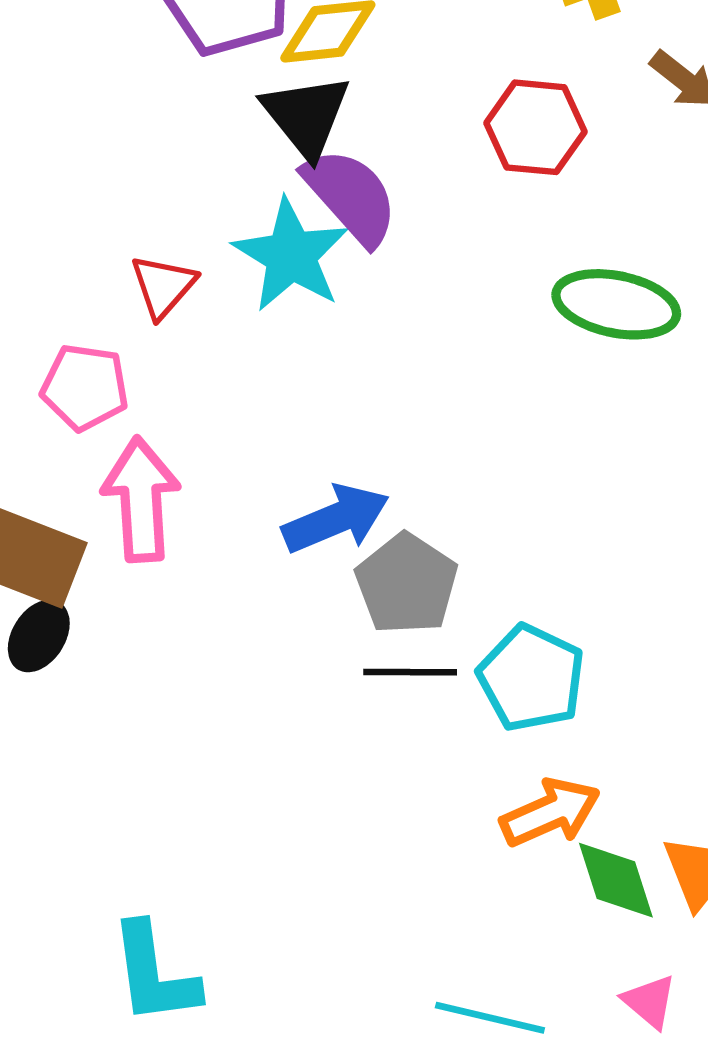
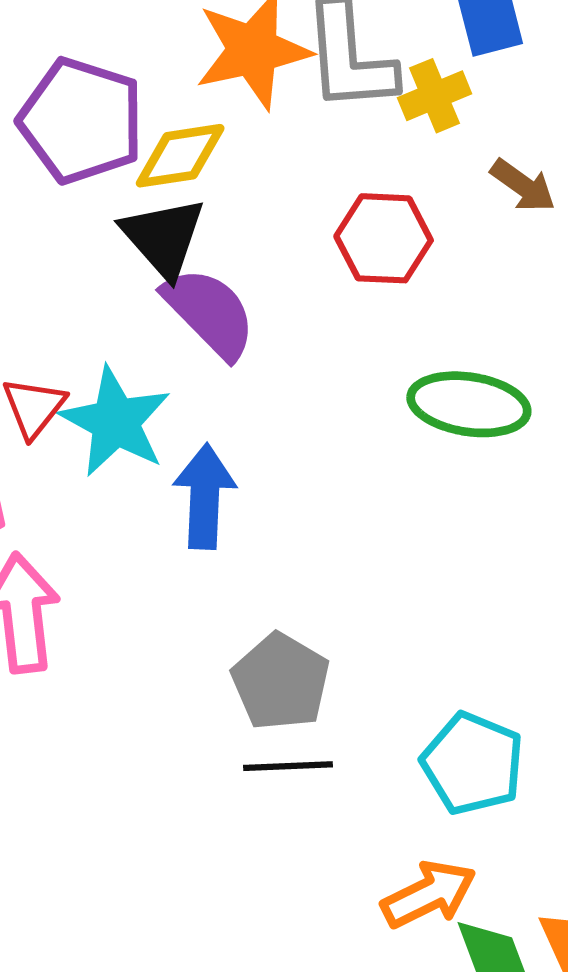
cyan star: (291, 255) -> (115, 422), moved
blue arrow: (336, 519) -> (205, 496), moved, turned -62
cyan pentagon: (531, 678) -> (473, 763), moved

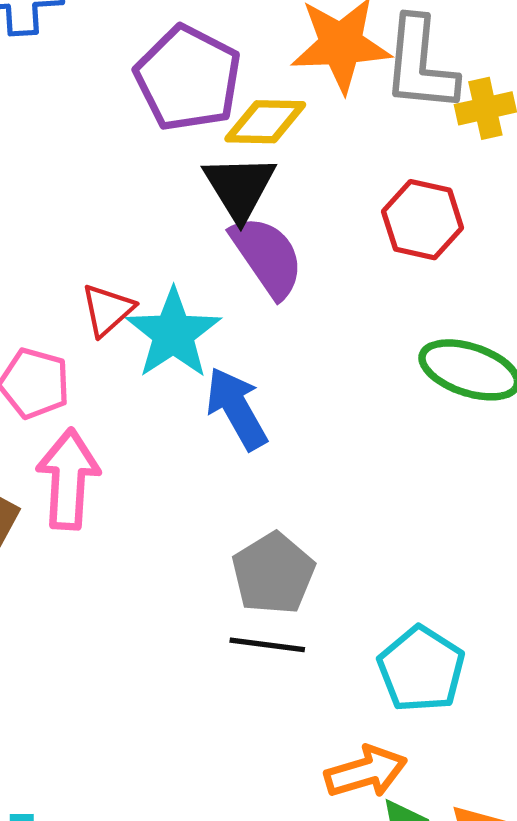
blue arrow: (205, 496) -> (237, 408), turned -42

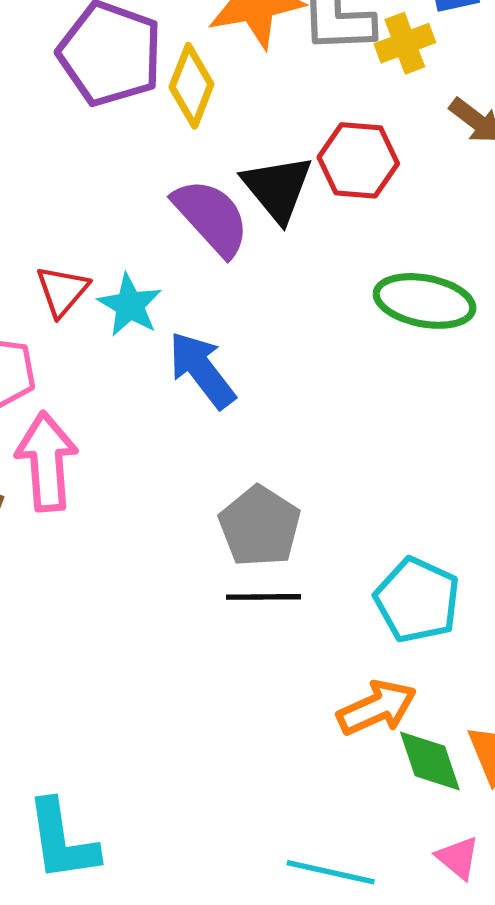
yellow diamond: (265, 122) -> (191, 86), turned -62
black triangle: (240, 187) -> (277, 188), moved
cyan star: (173, 334) -> (130, 305), size x0.7

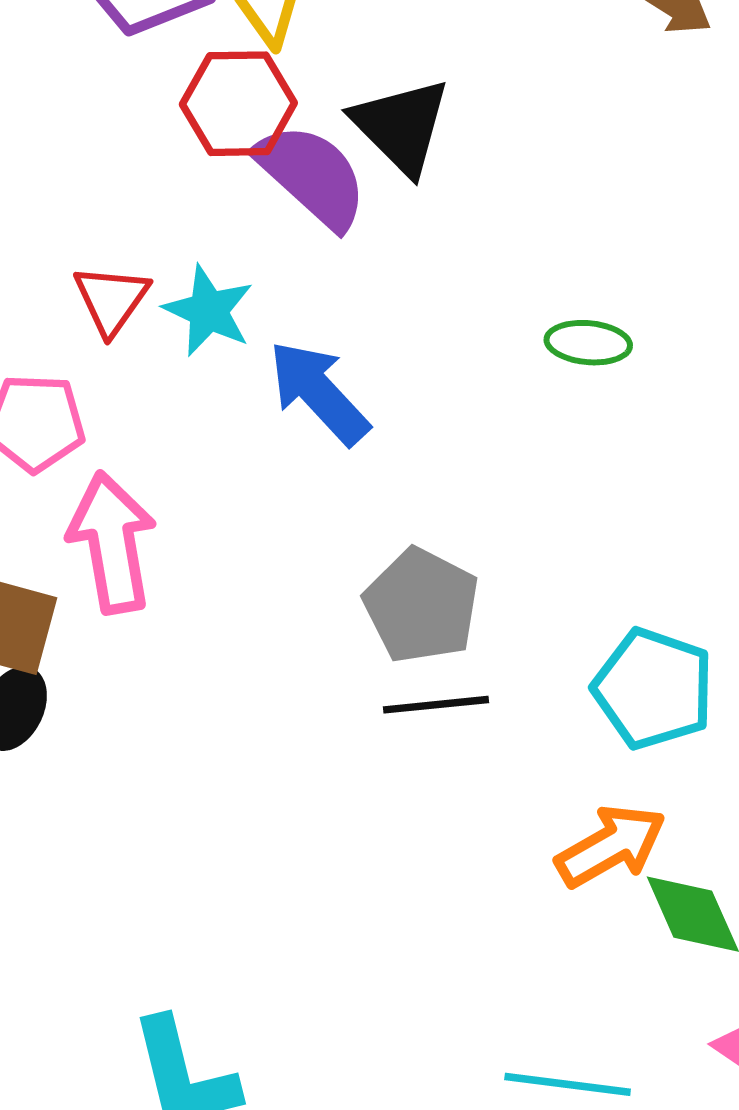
red hexagon: (358, 160) -> (238, 104), moved
green ellipse: (425, 301) -> (588, 343), moved, size x0.6

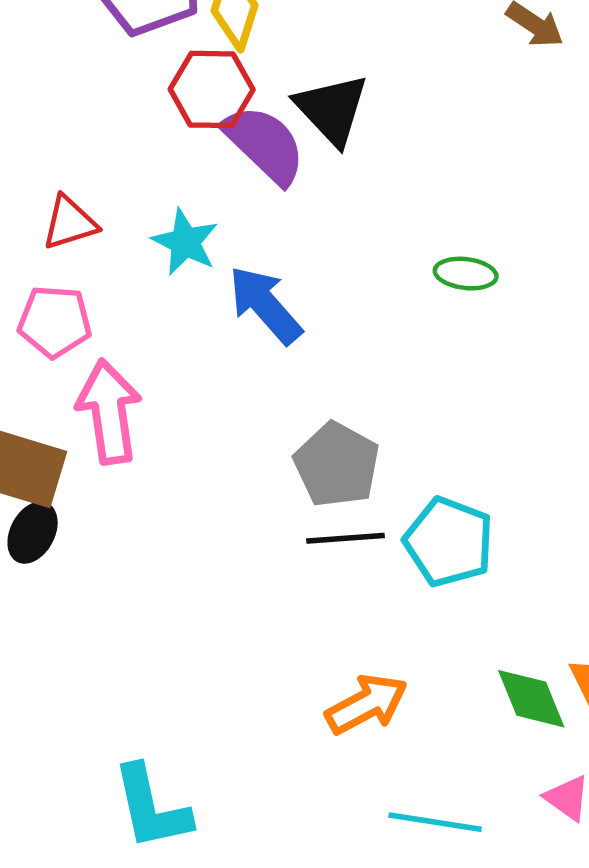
red triangle: (111, 300) -> (70, 223), moved, turned 36
cyan pentagon: (653, 689) -> (449, 542), moved
orange arrow: (611, 846) -> (367, 704), moved

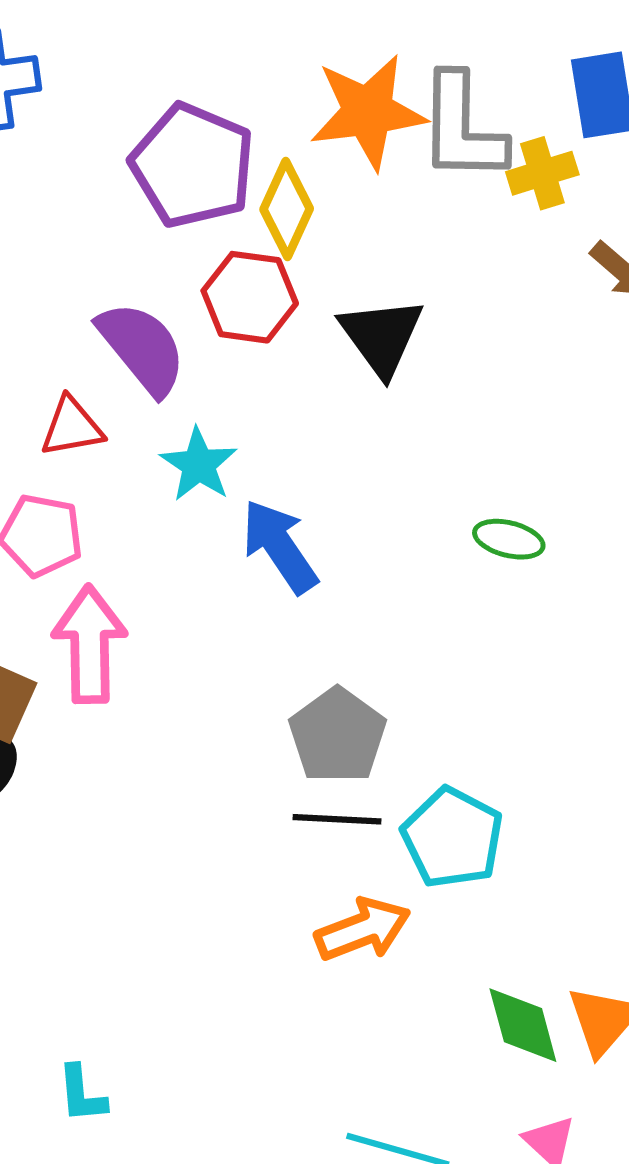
purple semicircle: (264, 144) -> (142, 348), moved
orange arrow: (367, 704) -> (363, 929), moved
cyan L-shape: (151, 807) -> (82, 1094), size x0.6

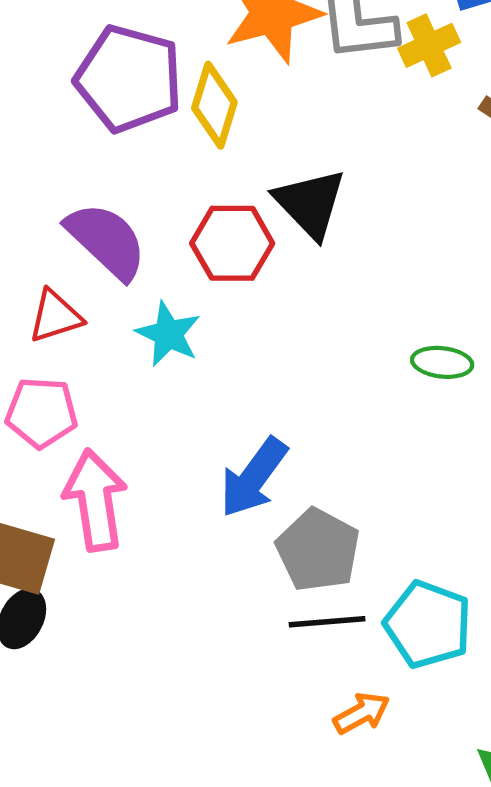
red hexagon: (250, 297) -> (232, 243), moved
blue arrow: (280, 546) -> (254, 477), moved, turned -102
orange arrow: (363, 929) -> (362, 713), size x0.7

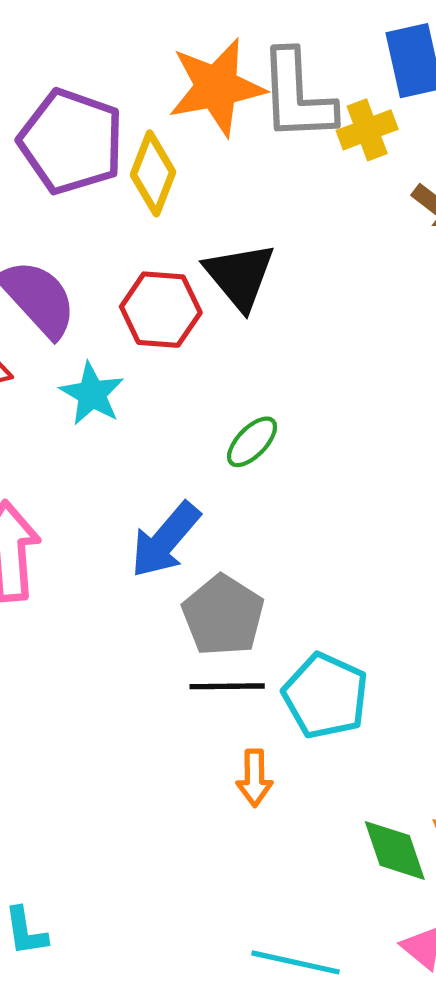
green ellipse: (442, 362) -> (252, 442), moved, turned -56
orange arrow: (362, 713) -> (254, 778), turned 114

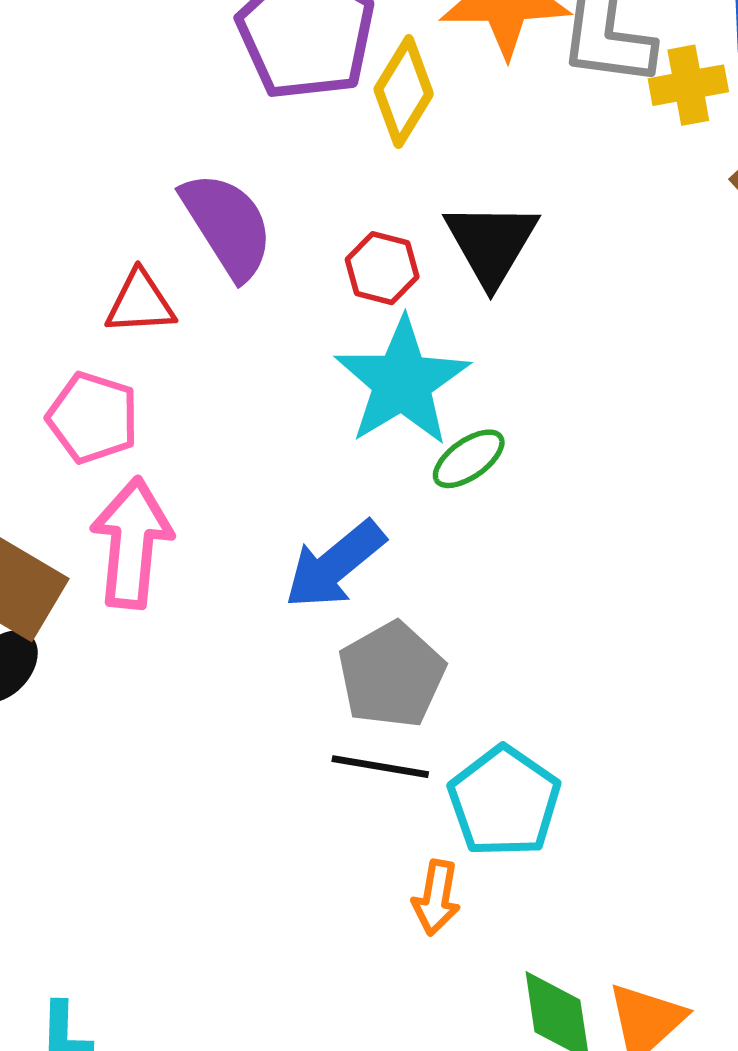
red hexagon: (161, 310) -> (382, 268), size x0.7
cyan star: (92, 394) -> (402, 382), moved, size x1.6
orange arrow: (254, 778) -> (436, 898), moved

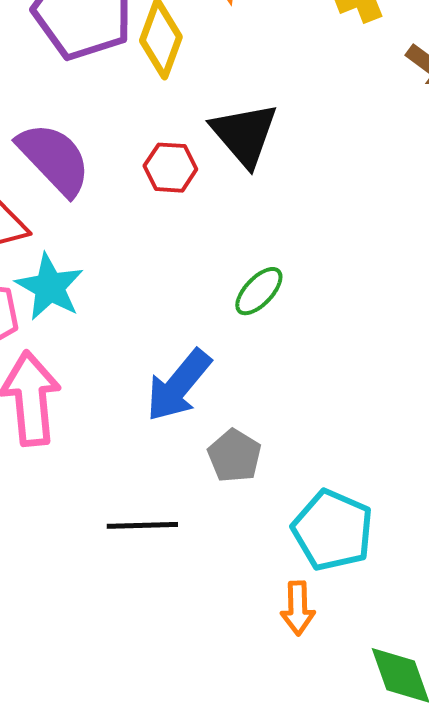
cyan star: (402, 382) -> (50, 287), moved, size x0.7
gray pentagon: (392, 675) -> (234, 456), size x0.7
black line: (380, 767) -> (142, 525), moved

